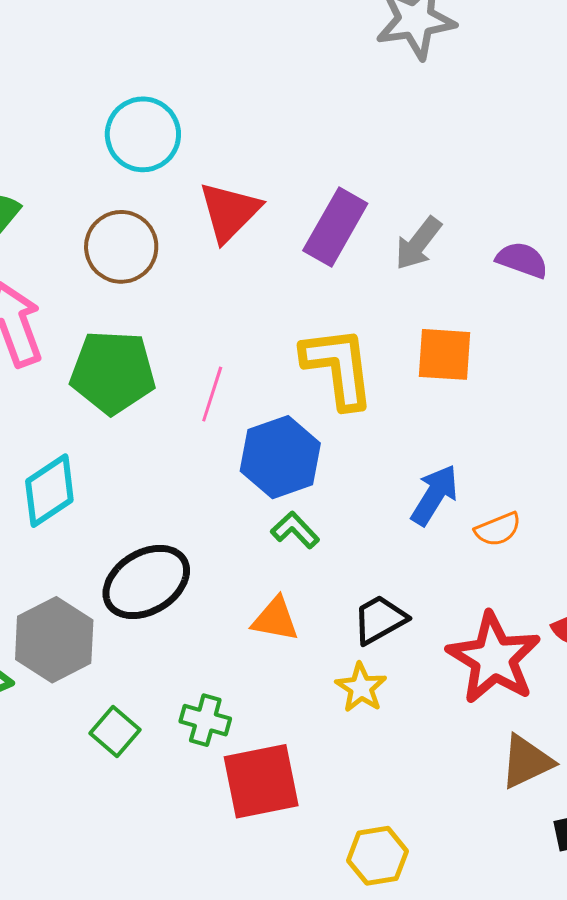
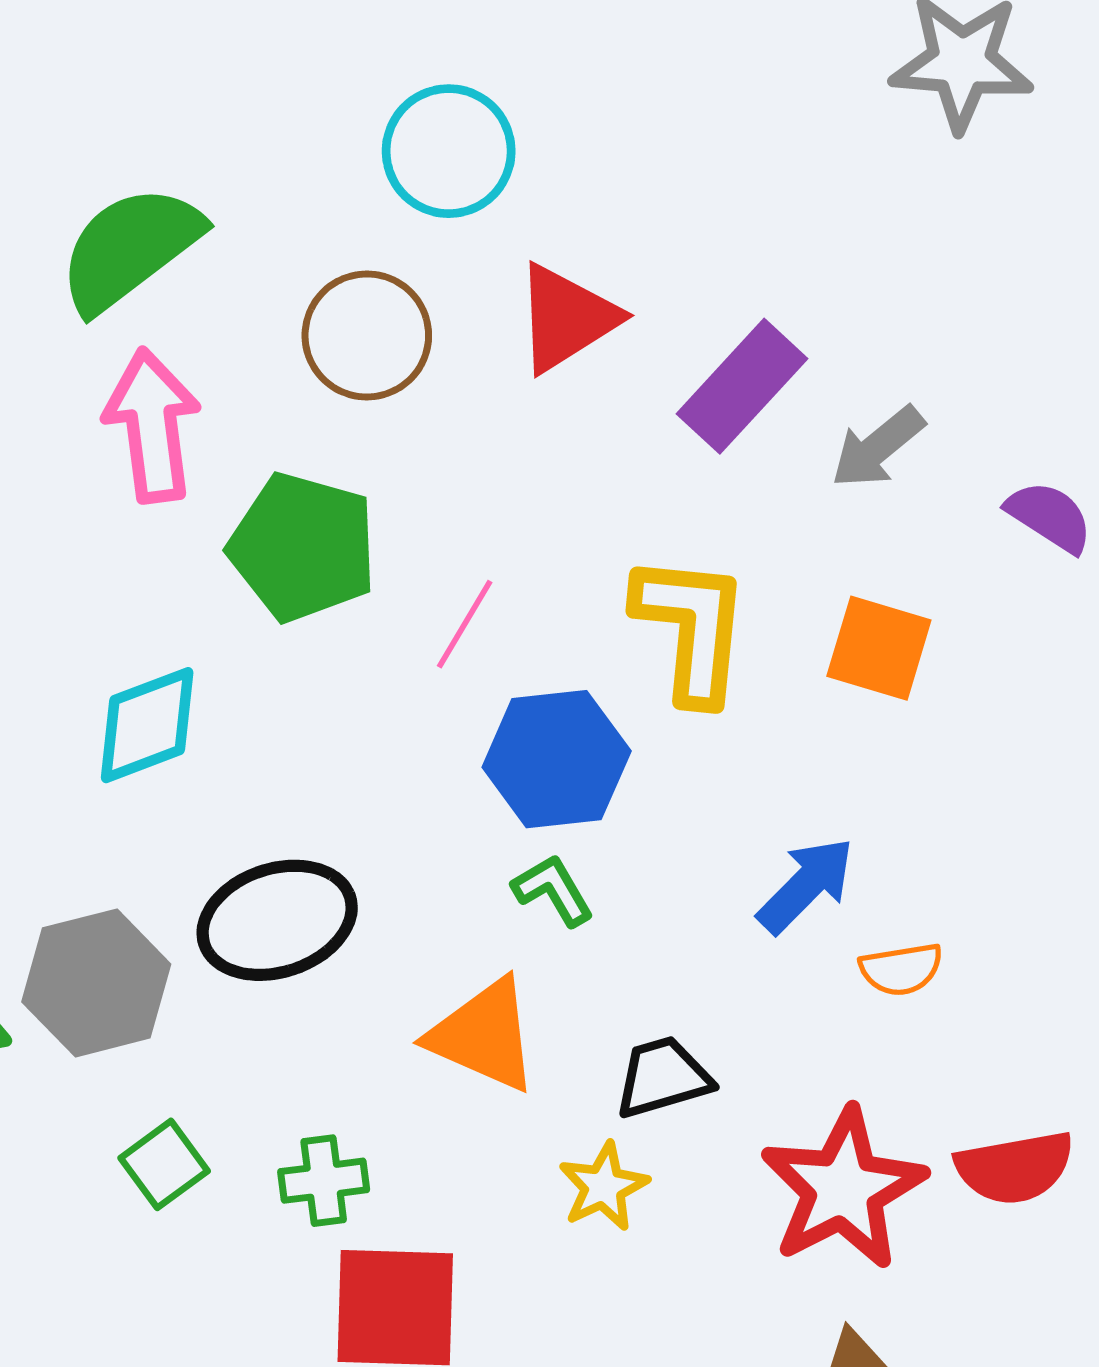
orange triangle: (275, 619) -> (484, 1035), size x1.4
green cross: (205, 720) -> (324, 1181), turned -36

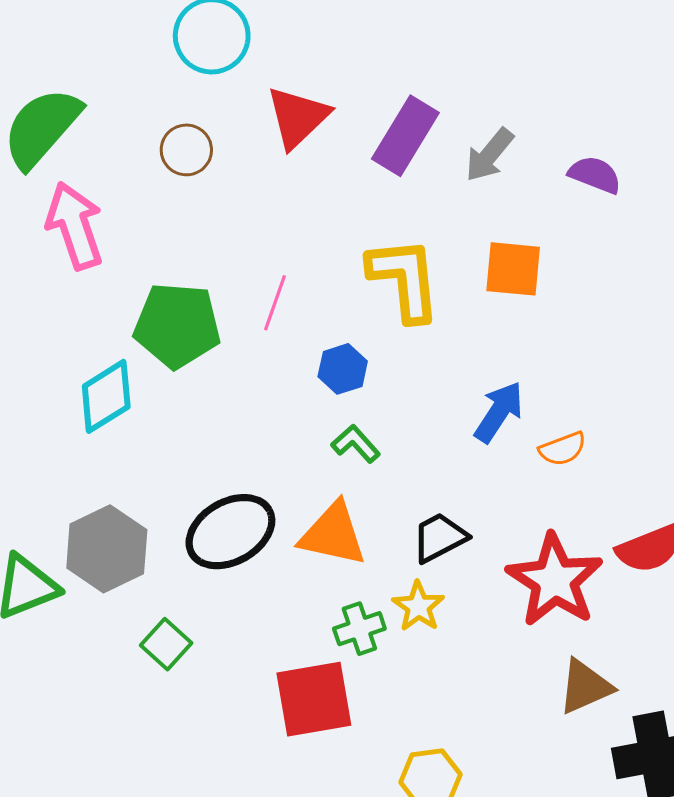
brown circle: (367, 335) -> (186, 150), size x0.7
green pentagon: (303, 547) -> (177, 325), moved
blue hexagon: (557, 759) -> (343, 369), size x0.6
black ellipse: (277, 920) -> (230, 532), moved
green cross: (324, 1181) -> (359, 629), moved

